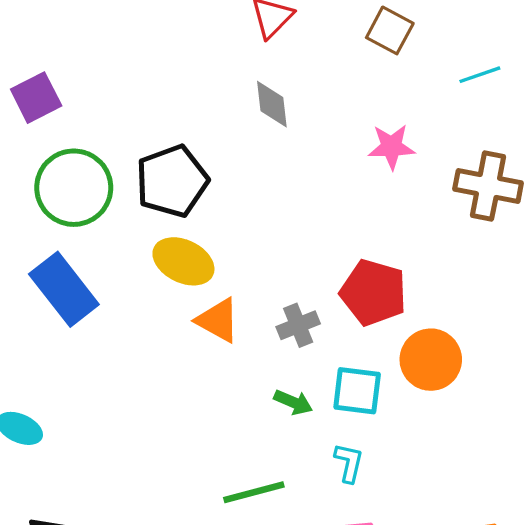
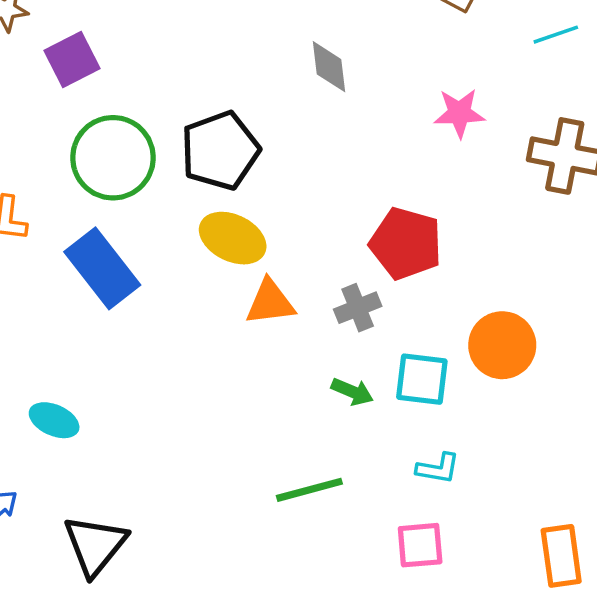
red pentagon: (373, 292) -> (406, 243), moved
orange triangle: (218, 320) -> (270, 302), turned -36
cyan L-shape: (349, 463) -> (438, 468), moved, turned 87

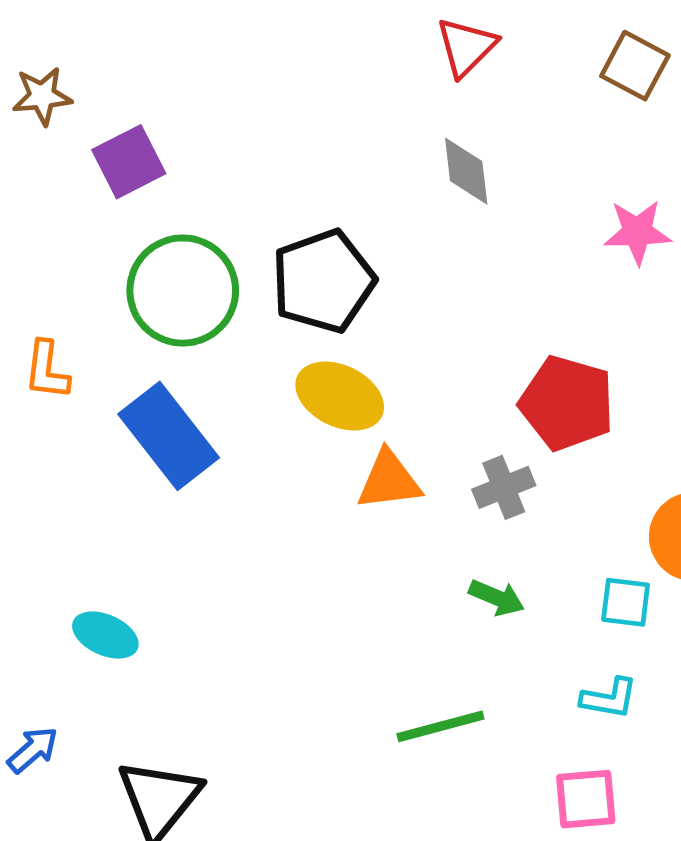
cyan square: (422, 379) -> (626, 602), moved, size x0.7

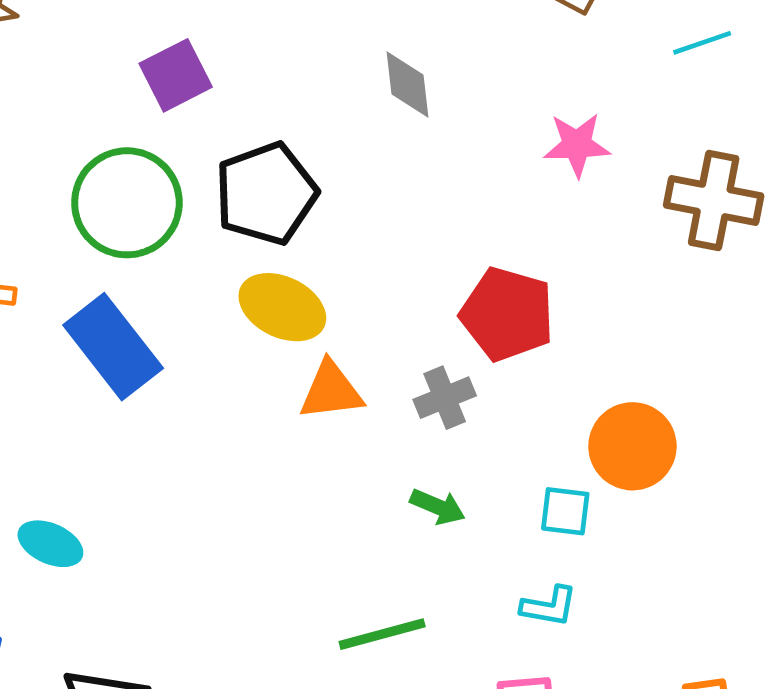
purple square: (129, 162) -> (176, 75), moved

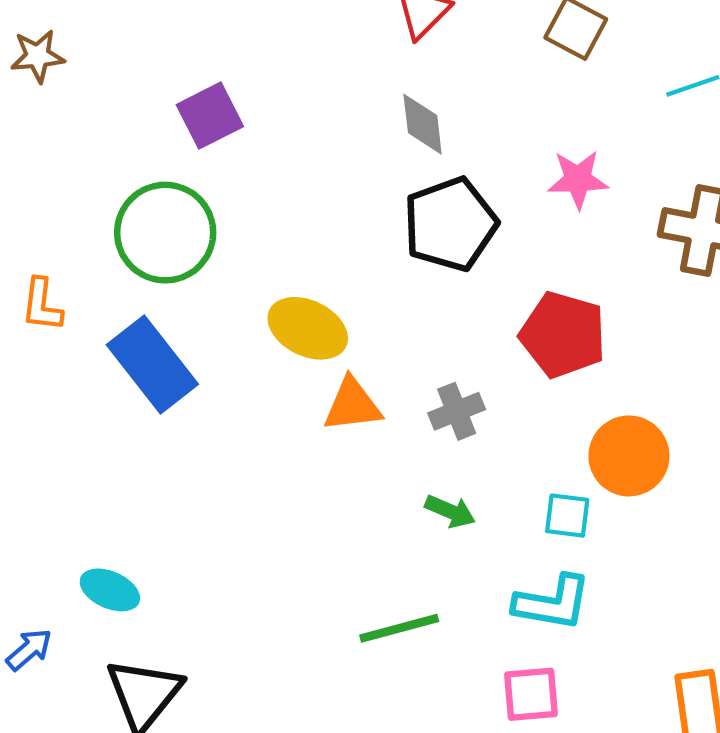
black pentagon: (266, 194) -> (450, 224), moved
red pentagon: (507, 314) -> (563, 335), moved
cyan ellipse: (50, 544) -> (110, 590), moved
cyan L-shape: (549, 606) -> (552, 603), size x1.5

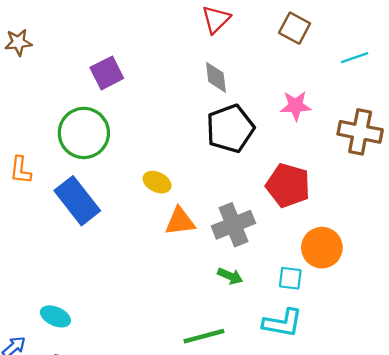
yellow ellipse: (308, 328) -> (157, 182), size x0.7
gray cross: (457, 411) -> (233, 225), size x1.5

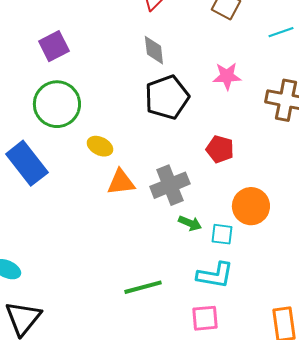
green circle: (84, 133) -> (57, 104), moved
red pentagon: (288, 185) -> (220, 149), size x0.7
green arrow: (230, 276) -> (190, 223), moved

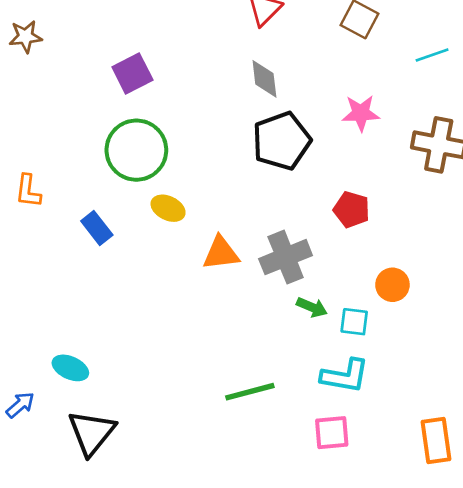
yellow ellipse: (100, 146) -> (168, 208), moved
blue rectangle: (27, 163) -> (97, 228), size x0.6
orange circle: (251, 206) -> (392, 285), size x0.7

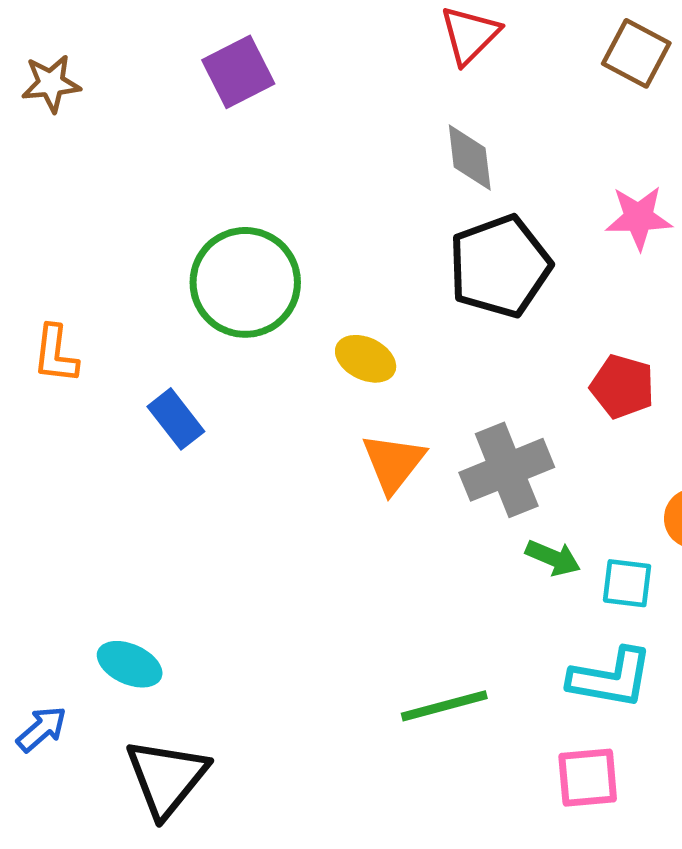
purple square: (132, 74) -> (238, 72), moved
yellow ellipse: (168, 208) -> (366, 359), moved
orange triangle: (221, 253) -> (393, 463), turned -45

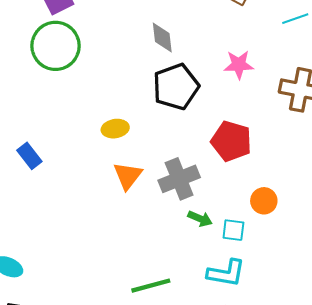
green circle: (245, 282) -> (56, 46), moved
yellow ellipse: (366, 359) -> (115, 129), turned -35
red pentagon: (622, 387) -> (231, 141), size x1.4

